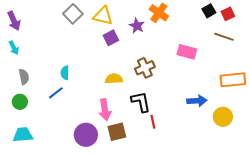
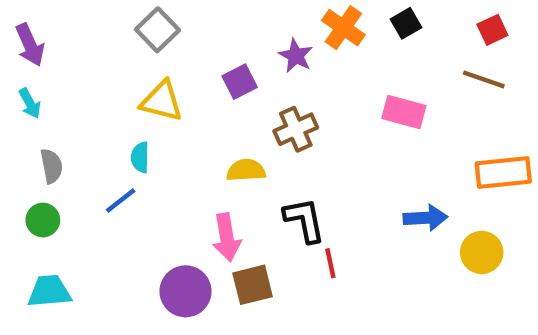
black square: (209, 11) -> (406, 23), moved
yellow triangle: (103, 16) -> (162, 101), moved
brown cross: (145, 68) -> (296, 129), moved

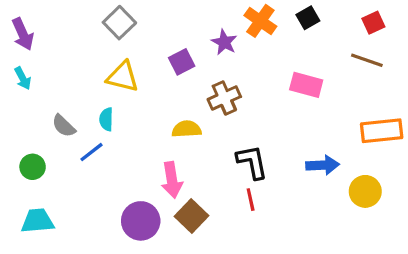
gray semicircle: (51, 166) -> (64, 126), moved, turned 145
black L-shape: (304, 220) -> (252, 162), moved
brown square: (253, 285) -> (192, 216), turned -32

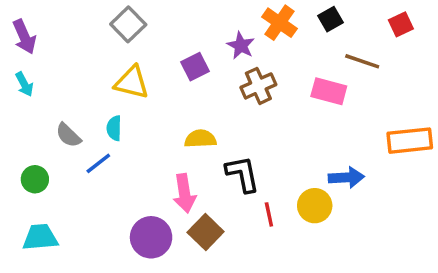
brown line: (367, 60) -> (362, 61), moved
brown cross: (224, 98) -> (258, 86), moved
black L-shape: (252, 162) -> (243, 174), moved
yellow circle: (365, 191) -> (315, 206), moved

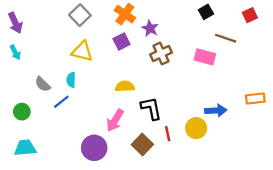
orange cross: (279, 23) -> (125, 14), moved
orange rectangle: (410, 141) -> (255, 98), moved, size x0.7
pink arrow: (184, 193) -> (115, 120), turned 40
brown square: (206, 232) -> (142, 145), moved

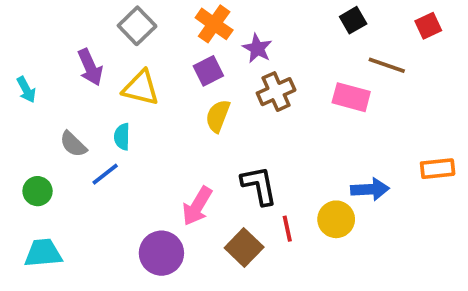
purple arrow: (15, 23) -> (90, 67), moved
yellow semicircle: (125, 86) -> (218, 116), moved, turned -66

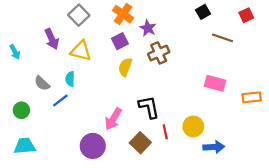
pink rectangle: (351, 97) -> (215, 83), moved
blue arrow: (370, 189) -> (214, 147), moved

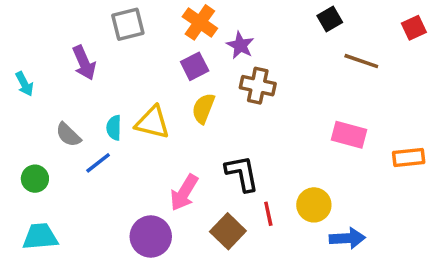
gray square: (79, 15) -> (128, 24), turned 30
red square: (246, 15) -> (414, 28), moved
yellow triangle: (81, 51) -> (152, 122), moved
brown cross: (159, 53) -> (258, 86), turned 36

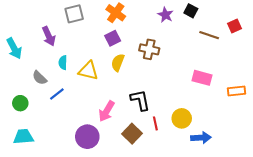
black square: (330, 19) -> (191, 11), turned -32
red square: (414, 28) -> (234, 26), moved
purple star: (240, 45) -> (165, 15), moved
cyan arrow: (24, 84) -> (14, 48), size x1.5
cyan semicircle: (114, 128) -> (63, 63), moved

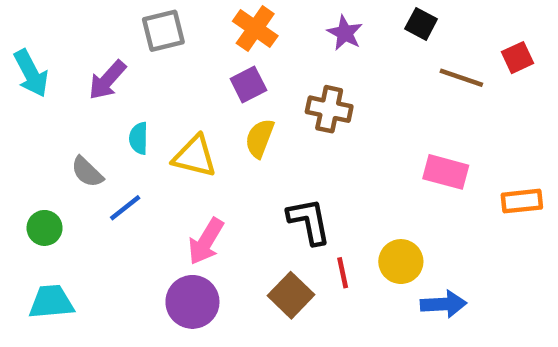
purple star: (165, 15) -> (345, 33), moved
purple arrow: (49, 36) -> (107, 80), turned 66
cyan arrow: (14, 48) -> (31, 73), moved
pink arrow: (107, 111) -> (206, 241), moved

